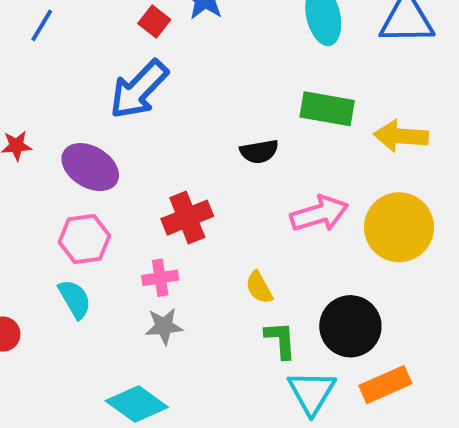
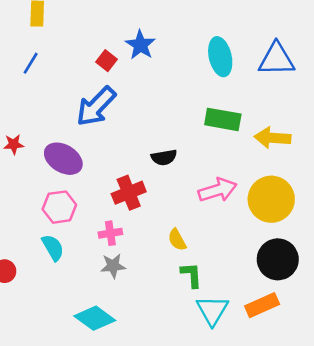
black semicircle: (259, 152) -> (164, 157), moved
black circle: (350, 326) -> (278, 259), moved

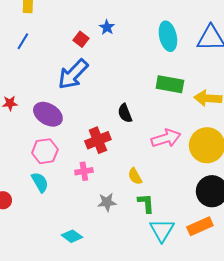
blue star: (140, 45) -> (107, 27), size x0.7
black semicircle: (164, 157) -> (125, 113), turned 78
gray star: (113, 266) -> (107, 202), moved
cyan diamond: (95, 318) -> (72, 236), size x0.7

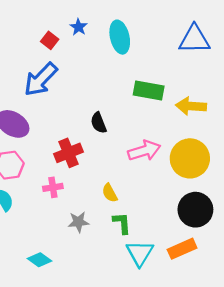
cyan ellipse: (168, 36) -> (120, 37), moved

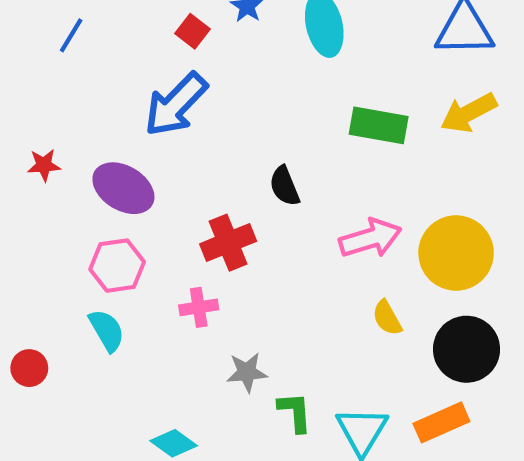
yellow arrow: (191, 106) -> (469, 113), moved, turned -32
yellow semicircle: (110, 193) -> (387, 318), moved
green L-shape: (122, 223) -> (295, 412), moved

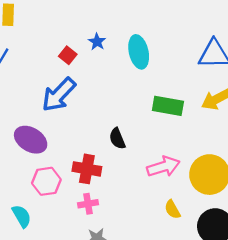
red cross: (228, 243) -> (87, 169), turned 32
pink hexagon: (117, 266) -> (46, 181), moved
pink cross: (199, 307) -> (88, 204), moved

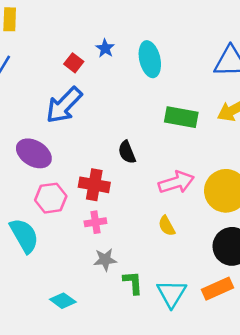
yellow semicircle: (172, 209) -> (167, 226), moved
cyan semicircle: (22, 216) -> (24, 236), size x1.4

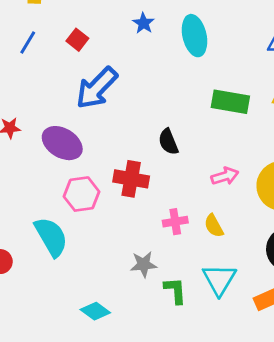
red square: (74, 63) -> (77, 40), moved
pink arrow: (176, 182) -> (225, 176), size x0.7
pink cross: (95, 222) -> (175, 222), moved
cyan triangle: (172, 293) -> (219, 280), moved

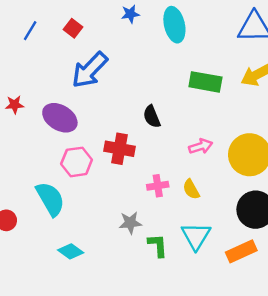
blue star: (144, 23) -> (130, 14), turned 30
cyan diamond: (95, 311) -> (71, 251), moved

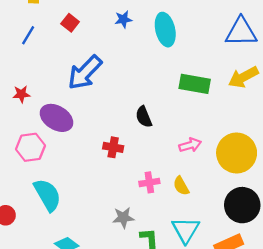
red square: (73, 28) -> (70, 23), moved
red star: (15, 105) -> (21, 94), moved
red cross: (120, 149) -> (113, 147), size x0.7
pink hexagon: (77, 162) -> (30, 147), moved

